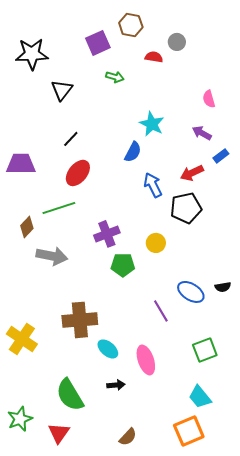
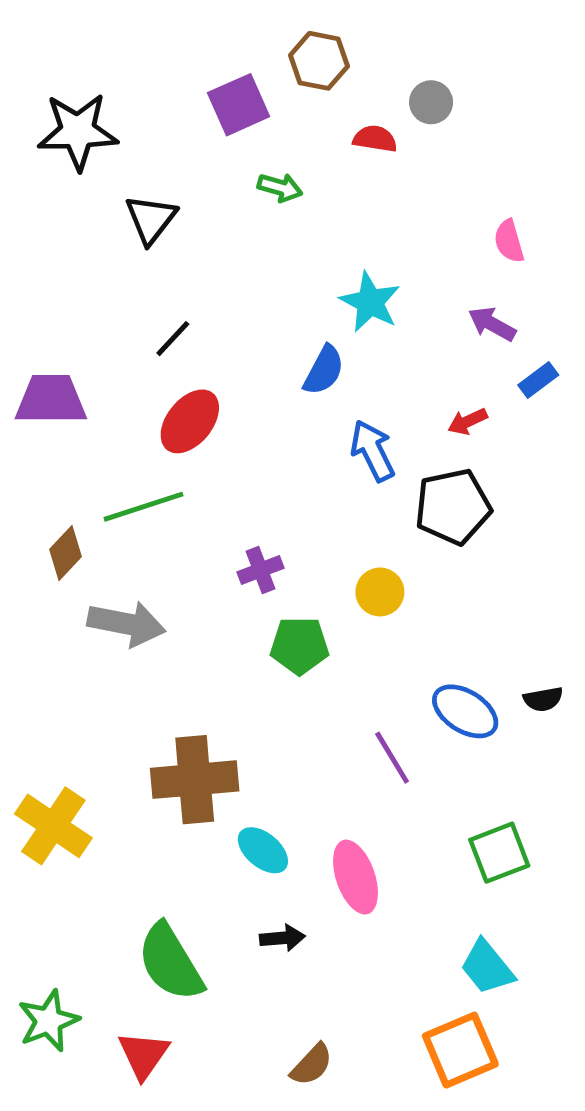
red arrow: (192, 173) -> (468, 421), size x0.7
purple cross: (107, 234) -> (260, 570), size x0.7

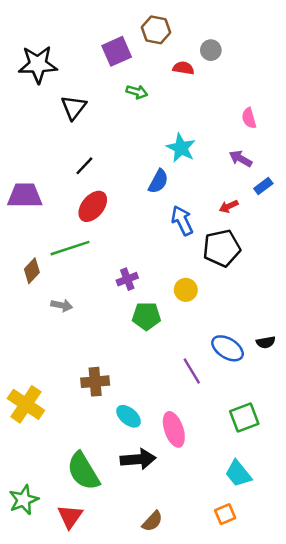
gray arrow: (126, 624) -> (62, 305), size x0.6
brown cross: (195, 780) -> (95, 382), size x0.7
black arrow: (282, 938) -> (138, 459), size x1.6
orange square: (460, 1050) -> (225, 514), size x0.6

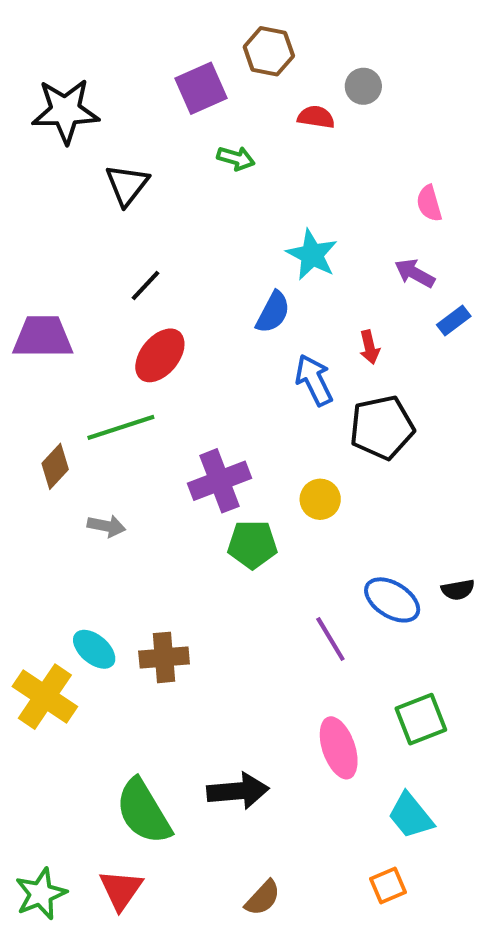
red arrow: (229, 206) -> (370, 347), moved, turned -78
purple cross: (127, 279) -> (219, 481), size x1.6
cyan ellipse: (129, 416) -> (94, 649), moved
pink ellipse: (174, 429) -> (339, 748), moved
green star: (24, 500) -> (41, 894), moved

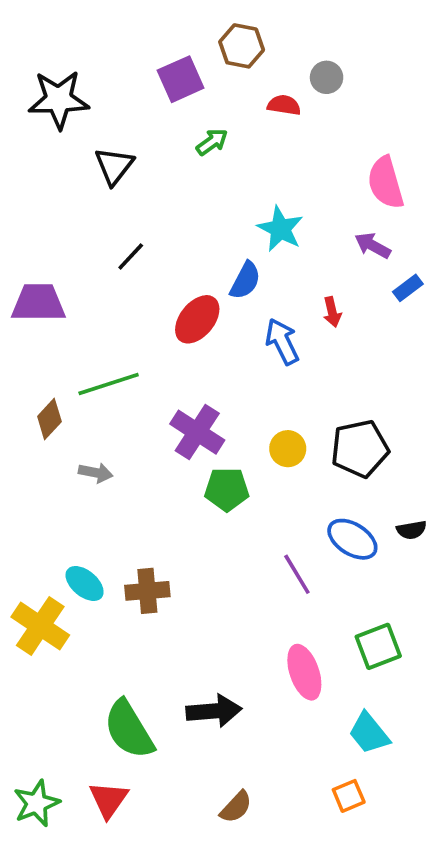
green arrow: (236, 158) -> (212, 142), turned -52
pink semicircle: (429, 203) -> (386, 183), size x1.6
red ellipse: (160, 355) -> (197, 319), moved
black pentagon: (382, 427) -> (360, 449), moved
purple cross: (219, 481) -> (197, 432), turned -36

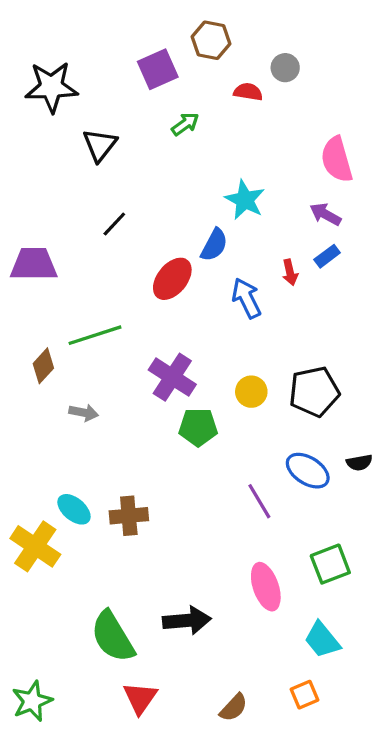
blue rectangle: (408, 288) -> (327, 256), moved
red triangle: (109, 800) -> (140, 698), moved
brown semicircle: (236, 807) -> (234, 708), moved

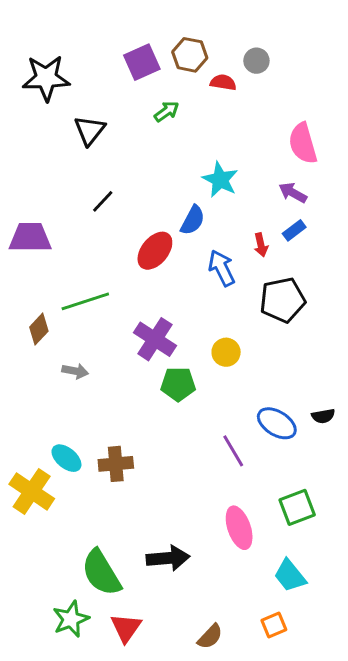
brown hexagon: (211, 40) -> (190, 55), moved
black pentagon: (314, 392) -> (283, 300), moved
green star: (32, 701) -> (71, 619), moved

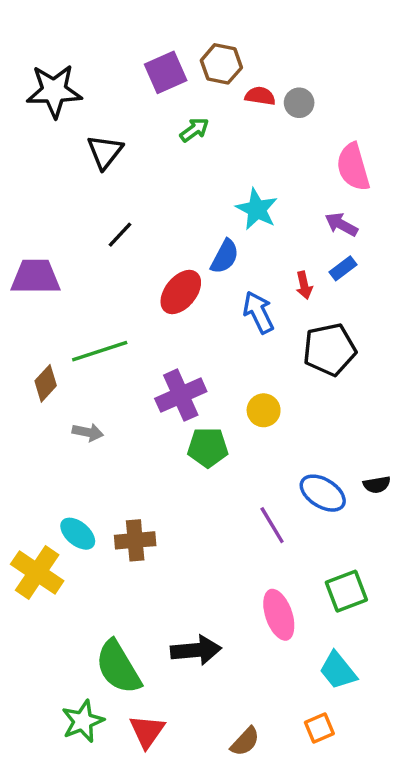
gray circle: (256, 61) -> (299, 103), moved
purple cross: (155, 339) -> (181, 395), turned 33

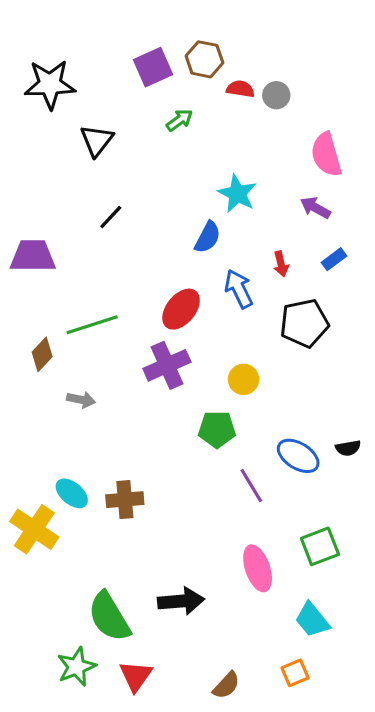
blue rectangle: (343, 268) -> (334, 259), moved
red ellipse: (181, 292) -> (181, 309), moved
green pentagon: (208, 447) -> (217, 429), moved

